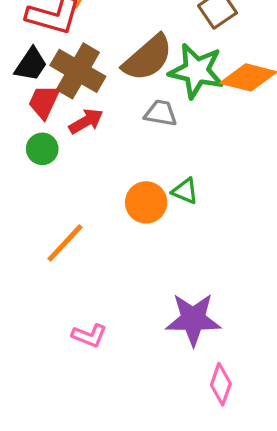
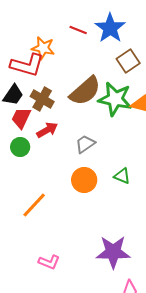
brown cross: (78, 71) -> (42, 99), size x0.7
gray trapezoid: (161, 113) -> (85, 144), moved, turned -45
green triangle: (185, 191) -> (122, 176), moved

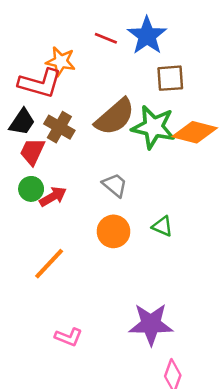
brown square: (128, 61) -> (170, 78), turned 30
red arrow: (47, 130) -> (53, 197), moved
gray trapezoid: (85, 144) -> (115, 185), turned 75

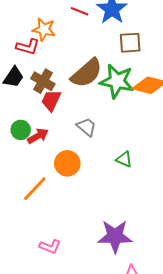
red L-shape: (40, 83) -> (28, 47), size x0.7
red trapezoid: (32, 152) -> (51, 100), moved
orange circle: (114, 231) -> (67, 163), moved

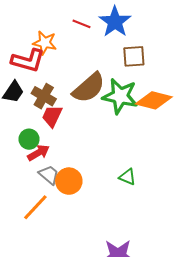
red L-shape: (28, 47) -> (28, 61), size x1.4
gray trapezoid: (87, 127) -> (49, 175), moved
green circle: (21, 130) -> (29, 139), moved

